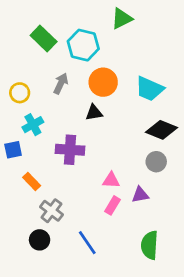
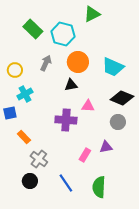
purple cross: (70, 150) -> (66, 120), moved
pink triangle: (111, 180) -> (88, 106), moved
green semicircle: (150, 245) -> (99, 187), moved

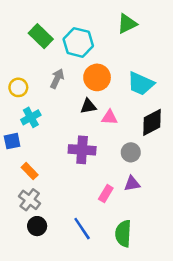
green triangle: (92, 14) -> (127, 24), moved
black diamond: (122, 98) -> (152, 122), turned -50
pink triangle: (88, 106) -> (110, 117), moved
gray circle: (118, 122) -> (131, 152), moved
gray cross: (39, 159) -> (30, 200), moved

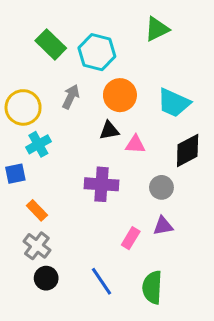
yellow circle: (18, 87) -> (23, 107), size x1.5

